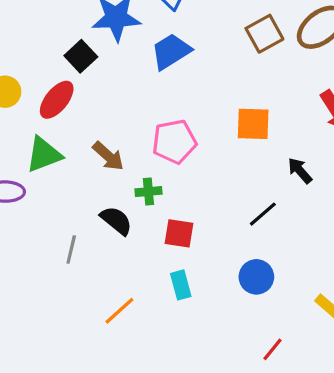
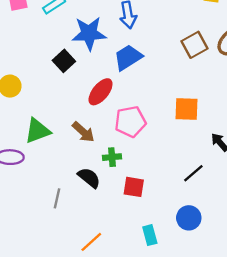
red ellipse: (57, 100) -> (101, 92), moved
cyan rectangle: (181, 285) -> (150, 235), moved

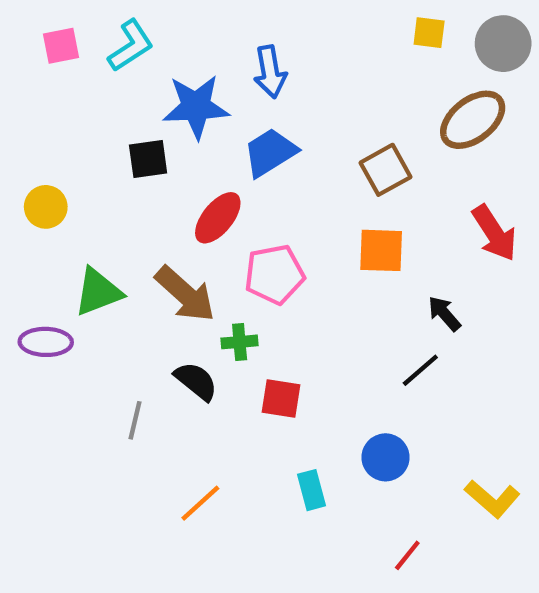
brown square: (194, 45) -> (386, 170), moved
black square: (64, 61) -> (148, 159), turned 35
brown arrow: (83, 132) -> (185, 294), size x1.4
black line: (193, 173) -> (420, 370), moved

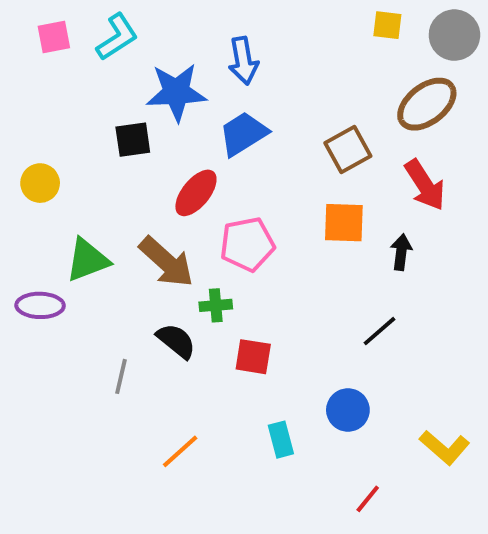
red arrow: (494, 233) -> (425, 185), moved
black arrow: (444, 314) -> (401, 252), moved, turned 48

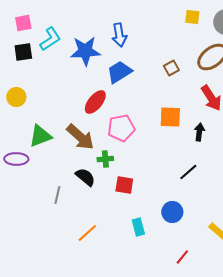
cyan L-shape: (117, 37) -> (50, 39), moved
black square: (133, 140) -> (23, 52), moved
brown square: (348, 150) -> (171, 68), moved, size x0.7

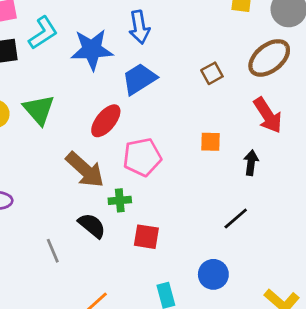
orange square: (170, 117) -> (211, 142), size x0.7
green triangle: (40, 136) -> (39, 110), moved, turned -50
gray line: (57, 195) -> (53, 251), turned -36

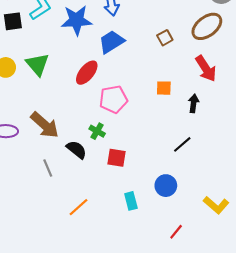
brown arrow: (85, 170) -> (45, 125), moved
green cross: (120, 200) -> (97, 131), turned 35

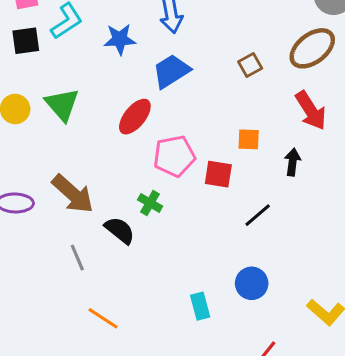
blue star: (76, 20) -> (120, 39), size x0.7
black line: (182, 144) -> (258, 215), moved
red square: (117, 158) -> (218, 174), moved
orange line: (79, 207) -> (103, 318), moved, turned 75

